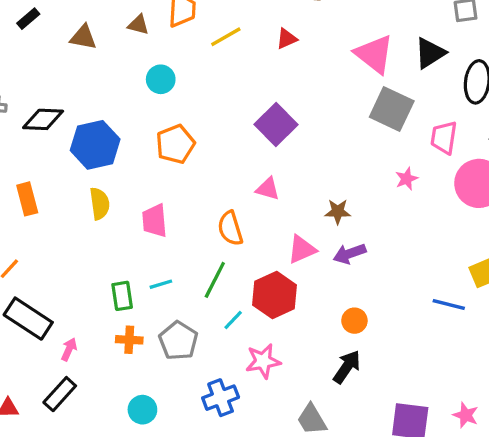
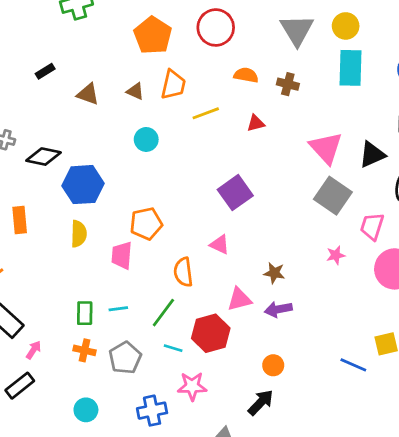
orange pentagon: (175, 144) -> (146, 224), moved
cyan line: (233, 320) -> (173, 348), turned 54

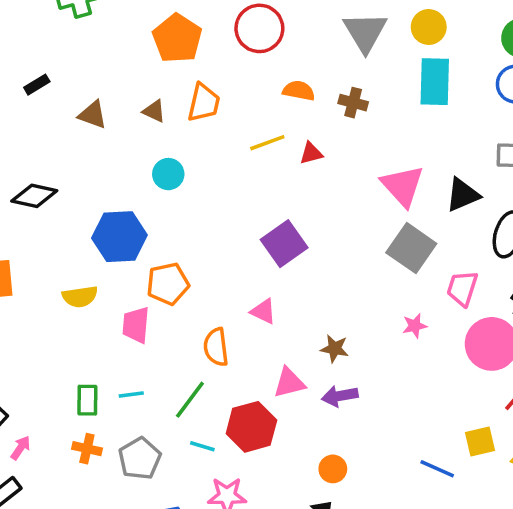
yellow line: (206, 113) -> (267, 143), moved
blue hexagon: (83, 185) -> (119, 237), moved
yellow semicircle: (79, 234) -> (80, 297), turned 80

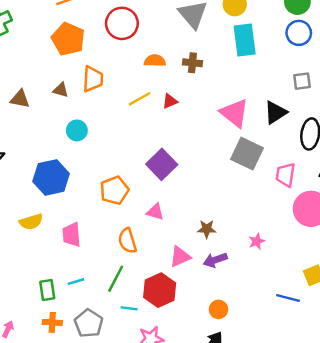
orange pentagon: (168, 284) -> (114, 190), moved
pink star: (415, 326) -> (257, 241), moved

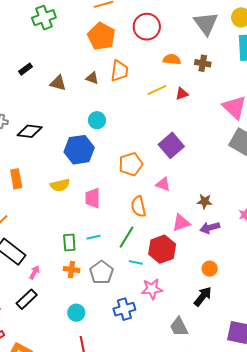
cyan circle: (77, 130) -> (97, 120), moved

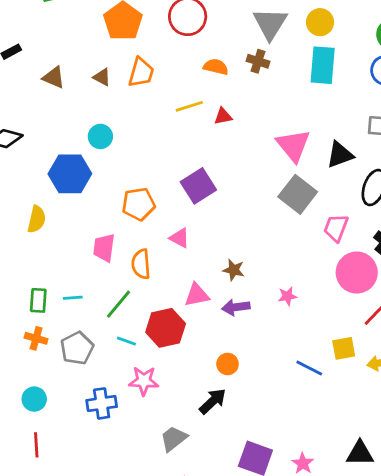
brown cross: (203, 63) -> (258, 61), moved
yellow semicircle: (60, 185) -> (37, 219), turned -72
pink trapezoid: (93, 198) -> (104, 248), moved
gray trapezoid: (179, 327) -> (174, 438), turned 70

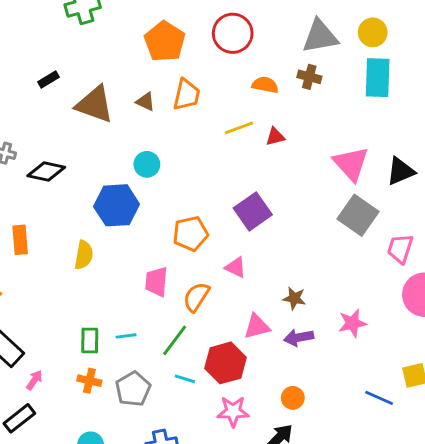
gray triangle: (270, 24) -> (320, 36), turned 51
brown triangle: (54, 77) -> (95, 104), size x1.6
orange semicircle: (141, 264) -> (196, 297), turned 40
pink star: (287, 296) -> (352, 323), size x1.4
pink star: (144, 381) -> (233, 411), moved

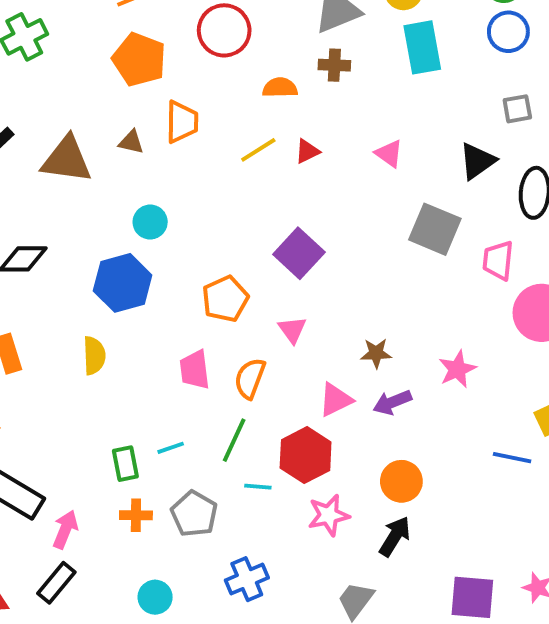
pink triangle: (351, 164) -> (389, 154), moved, size x0.6
pink triangle: (236, 267) -> (292, 330), turned 40
pink arrow: (34, 380) -> (65, 529), size x1.4
orange circle: (293, 398) -> (401, 481), size x1.4

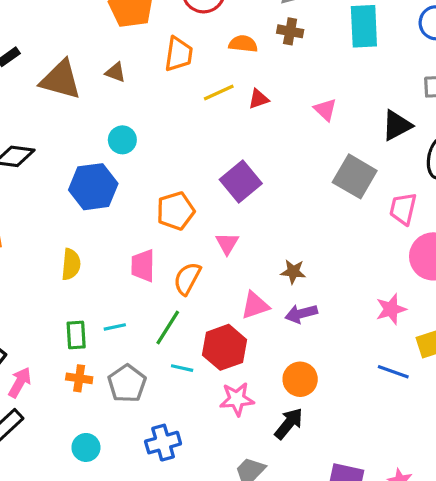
orange trapezoid: (182, 122) -> (179, 54), moved
yellow semicircle: (94, 356) -> (71, 264), moved
pink star: (457, 369) -> (391, 309), moved

